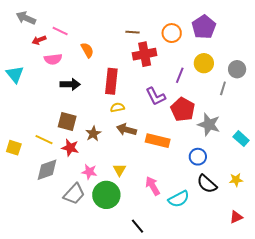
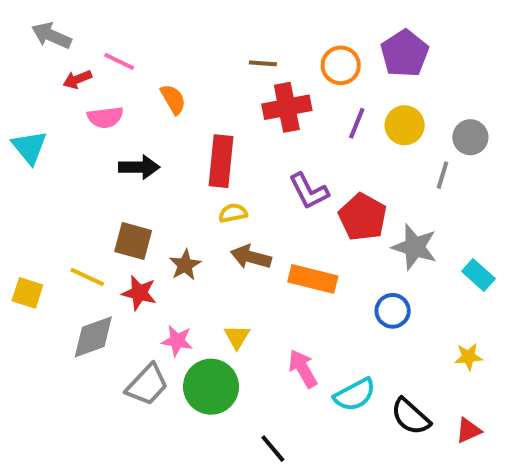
purple line: (180, 75) -> (357, 123), moved
black semicircle: (207, 184) -> (411, 417), moved

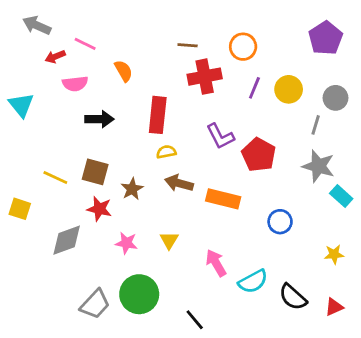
purple pentagon: (405, 53) -> (326, 38), moved
gray star: (415, 247) -> (318, 166), moved
yellow line: (87, 277) -> (55, 178), moved
gray trapezoid: (147, 385) -> (95, 304), moved
green circle: (211, 387) -> (139, 294), moved

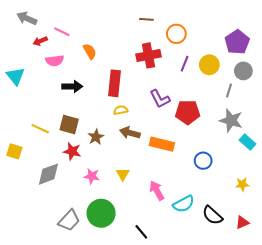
purple pentagon: (326, 38) -> (237, 42), moved
brown line: (188, 45) -> (146, 19), moved
red pentagon: (259, 155) -> (188, 112), turned -30

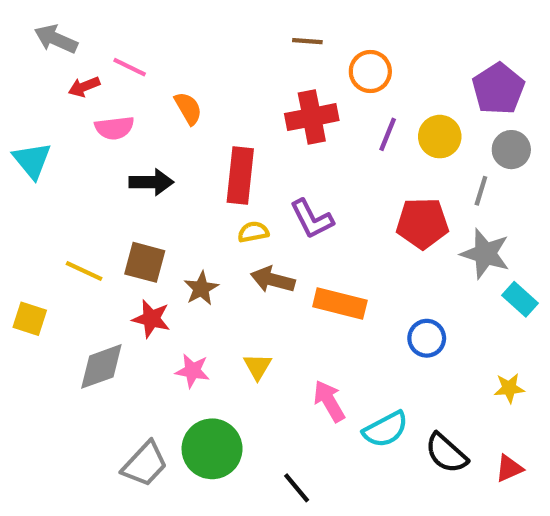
purple L-shape: (160, 99) -> (312, 219), moved
red pentagon: (188, 112) -> (422, 223), moved

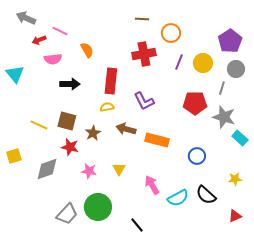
yellow semicircle: (253, 232) -> (107, 107), moved
yellow square: (30, 319) -> (14, 156), moved, turned -35
black semicircle: (446, 453) -> (206, 195), moved

